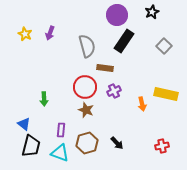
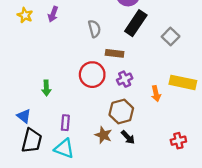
gray semicircle: (87, 46) -> (94, 29), size x0.7
gray square: (164, 46) -> (171, 37), moved
brown star: (86, 110) -> (103, 135), moved
brown hexagon: (87, 143) -> (121, 112), moved

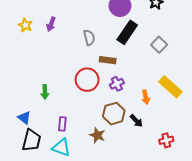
yellow rectangle: (183, 82) -> (170, 87), turned 30
black arrow: (128, 137) -> (136, 121), moved

